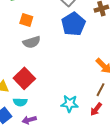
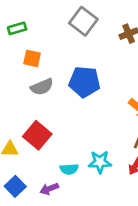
blue pentagon: (73, 24) -> (84, 82), moved, turned -30
cyan semicircle: (20, 102) -> (69, 169), moved

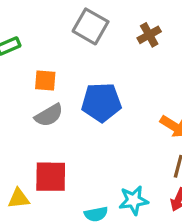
orange square: (32, 58) -> (45, 81), moved
red square: (37, 135) -> (51, 177), turned -32

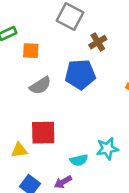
brown cross: (149, 35) -> (98, 42), moved
orange square: (45, 81) -> (31, 51), moved

